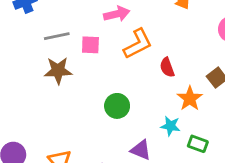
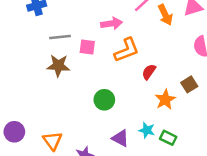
red semicircle: (167, 67) -> (149, 72), turned 49
cyan star: (170, 126) -> (147, 130), moved

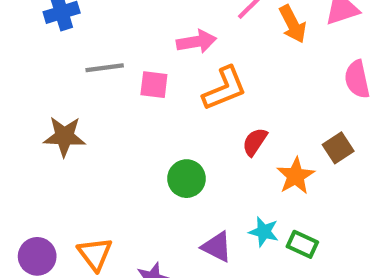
brown star: (58, 66) -> (64, 136), moved
red semicircle: (149, 72) -> (255, 142), moved
purple circle: (14, 132) -> (37, 256), moved

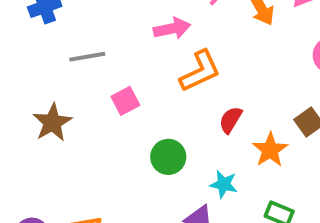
pink square: (154, 85) -> (125, 101), moved, turned -32
brown star: (64, 136) -> (52, 122), turned -30
cyan star: (264, 232) -> (224, 184), moved

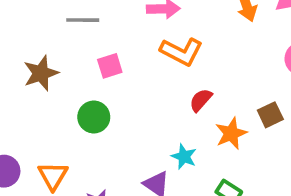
orange L-shape: (200, 71) -> (181, 52), turned 42
green circle: (168, 157) -> (94, 117), moved

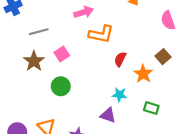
brown star: (41, 73) -> (34, 61), moved

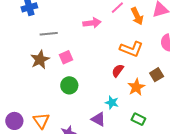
orange L-shape: (101, 34) -> (131, 49), moved
green circle: (61, 86) -> (69, 85), moved

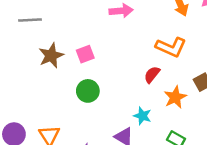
gray line: (49, 34) -> (30, 20), moved

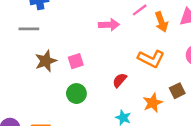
red semicircle: (152, 75) -> (120, 80), moved

